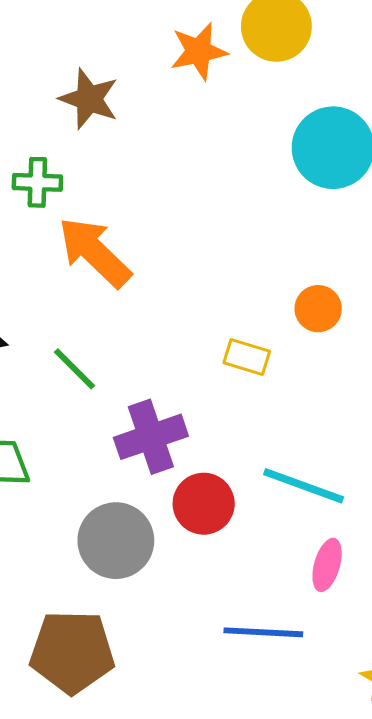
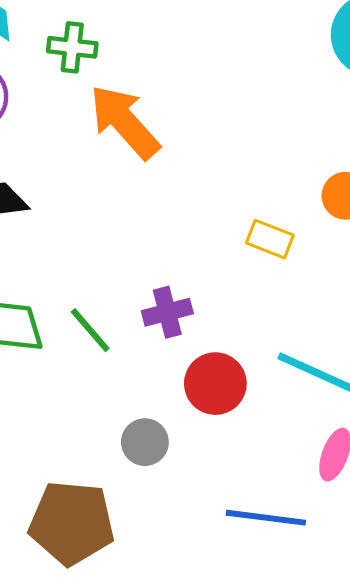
green line: (75, 369) -> (90, 330), moved
purple cross: (151, 437) -> (167, 312), size x0.7
gray circle: (116, 541) -> (145, 442), moved, size x0.6

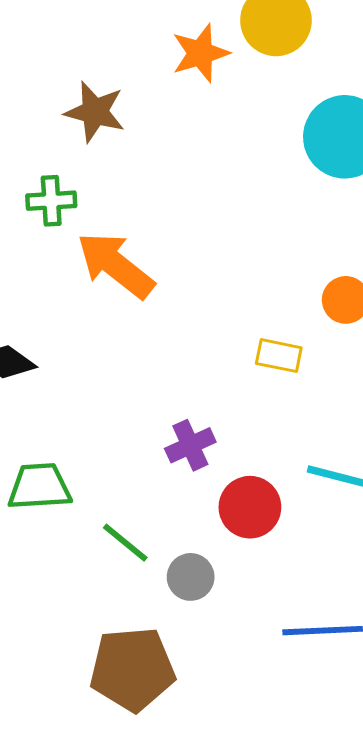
green line: (90, 330) -> (125, 543), moved

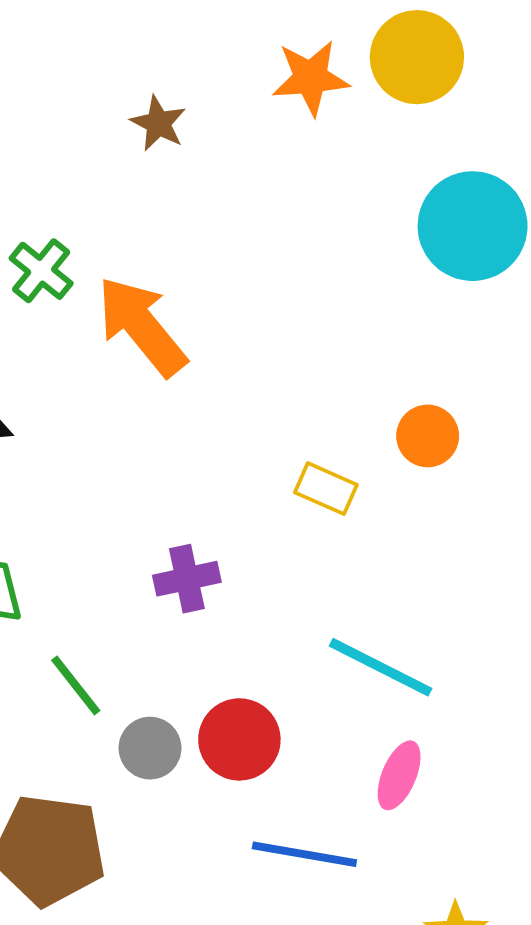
brown star: (95, 112) -> (158, 123), size x0.7
green cross: (51, 201) -> (41, 271), moved, turned 30
red circle: (250, 507) -> (239, 739), moved

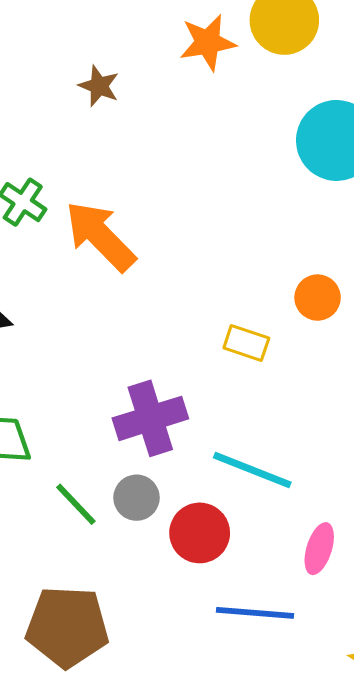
purple cross: (187, 579) -> (150, 418), size x1.5
cyan line: (381, 667) -> (252, 470), moved
gray circle: (150, 748) -> (137, 498), moved

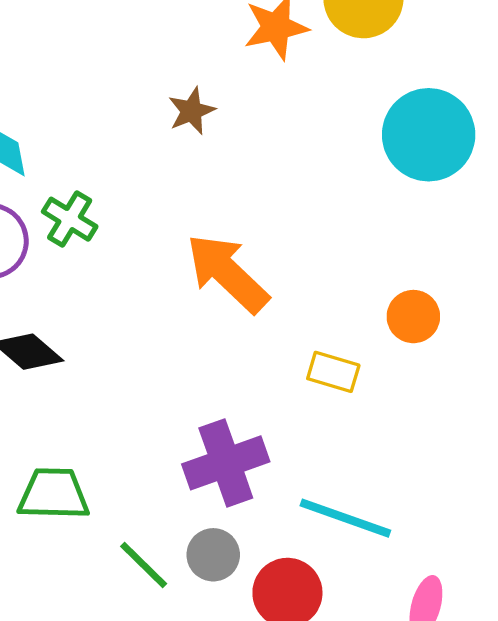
brown star: (99, 86) -> (192, 111), moved, turned 30
orange arrow: (100, 236) -> (227, 273), moved

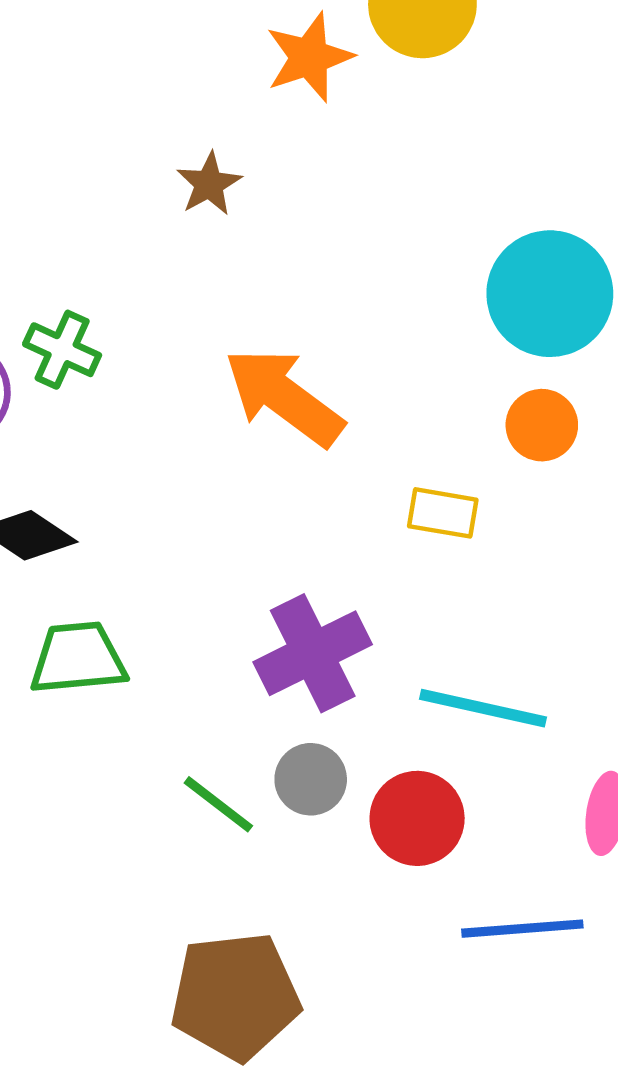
cyan circle: (429, 135) -> (550, 294), moved
green trapezoid: (54, 494) -> (78, 658), moved

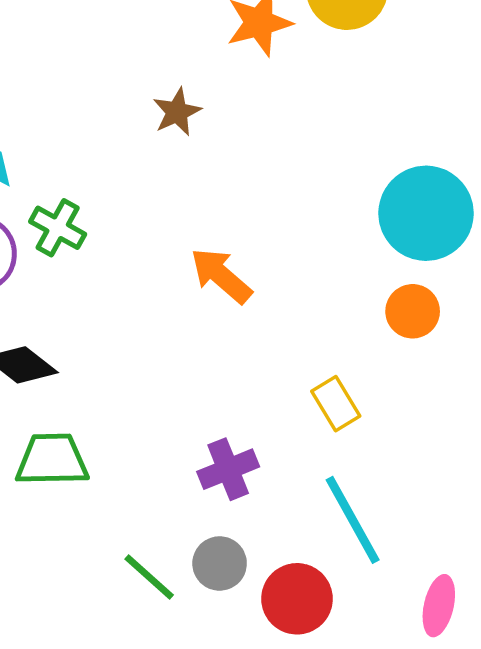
orange arrow: (284, 397) -> (221, 276), size x0.7
yellow rectangle: (443, 513) -> (336, 404), moved, turned 45
purple cross: (313, 653) -> (228, 469), size x0.7
cyan line: (483, 708) -> (353, 520), turned 44

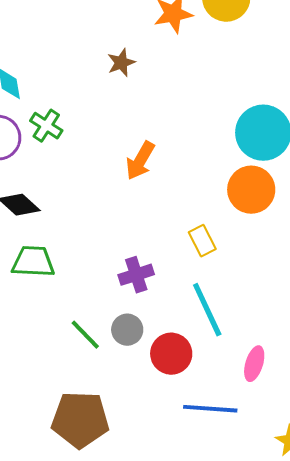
orange arrow: (221, 276) -> (140, 161), turned -105
orange circle: (413, 311) -> (251, 190), size x1.5

